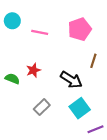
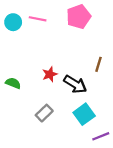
pink pentagon: (80, 29) -> (79, 17), moved
pink line: (40, 32) -> (38, 19), moved
red star: (33, 70) -> (50, 74), moved

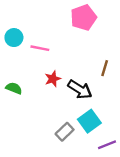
pink line: (38, 19) -> (40, 48), moved
cyan circle: (13, 22) -> (14, 38), moved
gray rectangle: (44, 113) -> (65, 132), moved

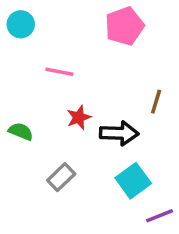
cyan circle: (14, 38) -> (21, 24), moved
black arrow: (80, 89) -> (119, 133), turned -30
gray rectangle: (65, 132) -> (61, 177), moved

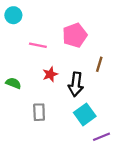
pink pentagon: (124, 26) -> (75, 35), moved
black arrow: (119, 133) -> (76, 84), turned 95
gray rectangle: (61, 177) -> (39, 112), turned -48

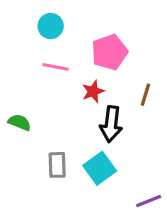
cyan circle: (13, 15) -> (51, 26), moved
red star: (50, 74) -> (93, 91), moved
cyan square: (85, 114) -> (100, 168), moved

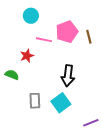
pink line: (56, 67) -> (44, 40), moved
red star: (93, 91) -> (27, 56), moved
brown line: (145, 95) -> (89, 37), moved, turned -32

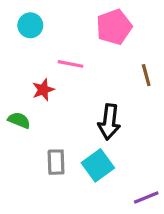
cyan circle: (31, 16) -> (30, 25), moved
pink pentagon: (67, 32) -> (114, 27), moved
brown line: (89, 37) -> (146, 75), moved

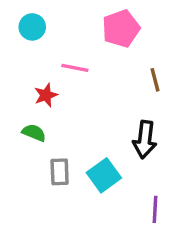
green semicircle: (19, 120) -> (34, 133), moved
black arrow: (109, 122) -> (145, 139), moved
purple line: (146, 198) -> (155, 209), turned -65

